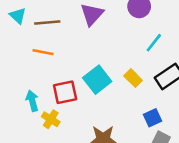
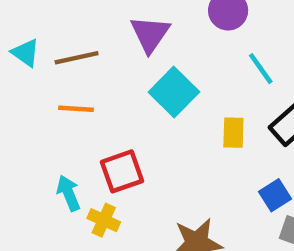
cyan line: (154, 43) -> (261, 69), turned -66
yellow rectangle: (133, 78) -> (233, 133), turned 54
cyan square: (97, 80) -> (174, 92), moved

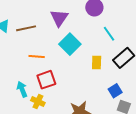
orange line: (76, 109) -> (37, 57), moved

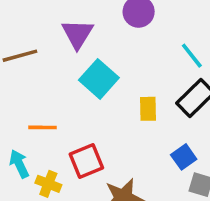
cyan line: (109, 34) -> (192, 56), moved
orange line: (37, 57) -> (42, 127), moved
red square: (46, 80) -> (86, 161), moved

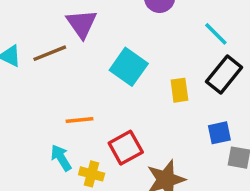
purple triangle: (78, 34) -> (82, 24), moved
blue square: (184, 157) -> (219, 133), turned 30

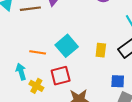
cyan square: (129, 67) -> (67, 46), moved

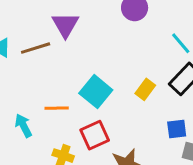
yellow rectangle: (101, 50) -> (145, 89), turned 40
cyan arrow: (21, 72) -> (23, 126), moved

